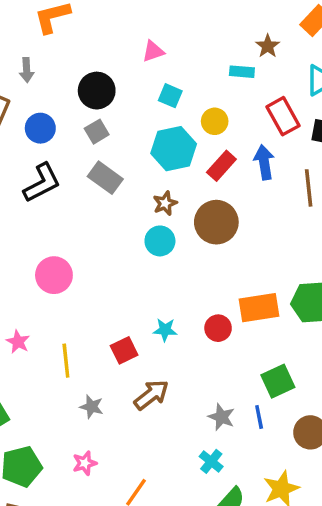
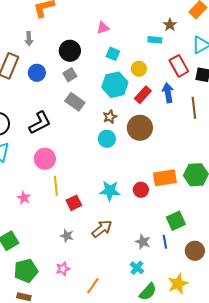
black L-shape: (42, 183) -> (40, 123), moved
cyan star: (165, 330) -> (110, 191), size x1.5
red square: (124, 350) -> (74, 203), moved
yellow line: (66, 361) -> (56, 186), moved

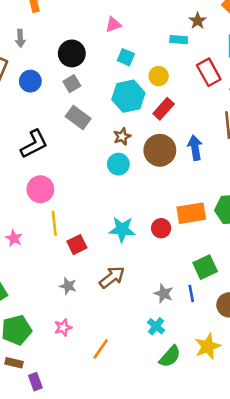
blue arrow: (168, 93) -> (195, 148), moved

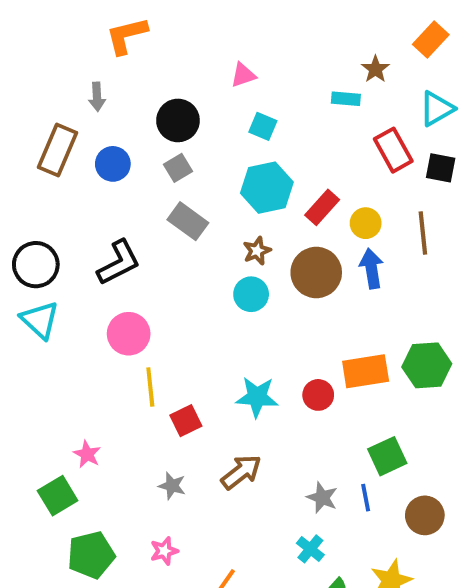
yellow circle: (159, 76) -> (366, 223), moved
pink star: (14, 238) -> (87, 454), moved

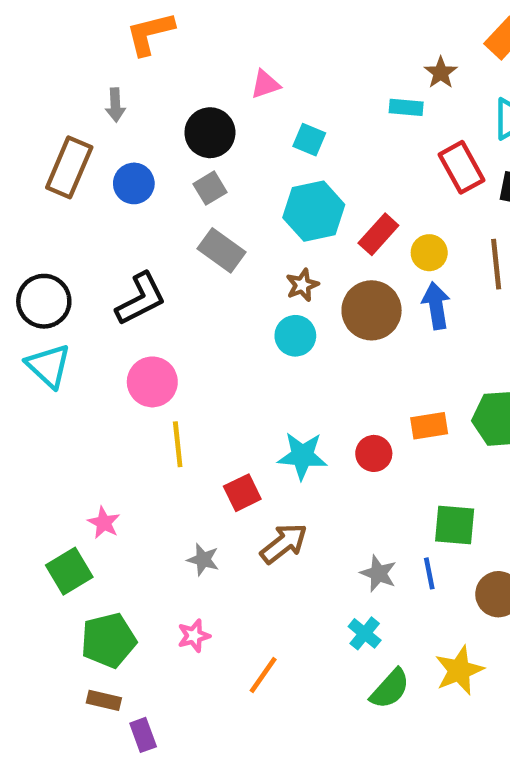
pink triangle: (243, 75) -> (265, 84), moved
orange rectangle: (366, 371) -> (429, 426), size x0.7
red square: (186, 421) -> (242, 493), moved
green square: (387, 456) -> (455, 525), turned 30

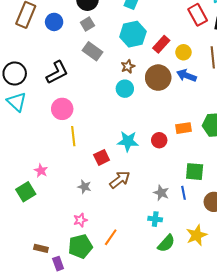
blue arrow: (436, 306) -> (186, 76), turned -60
cyan cross: (365, 633) -> (155, 219), turned -32
green pentagon: (108, 640) -> (80, 246), moved

